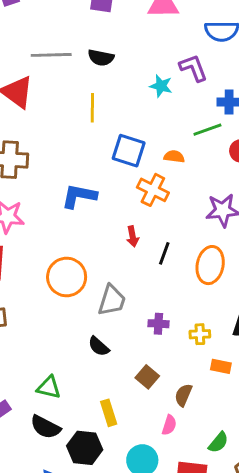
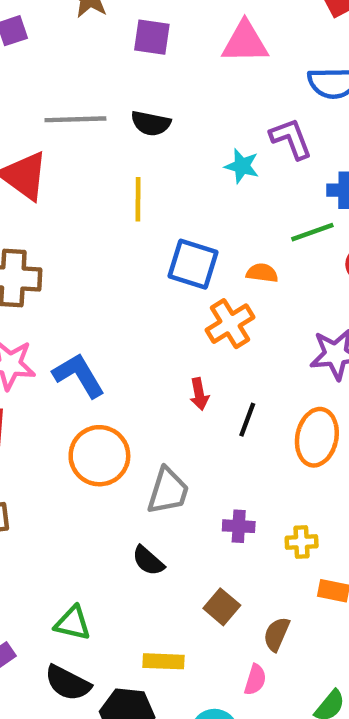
orange cross: (153, 190) -> (230, 324), turned 32
blue L-shape: (79, 196) -> (79, 375), moved, turned 48
yellow rectangle: (109, 413) -> (163, 661), turned -70

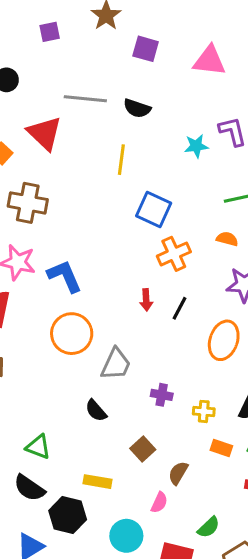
cyan star: (242, 166) -> (196, 146), turned -30
orange semicircle: (262, 273) -> (227, 239), moved
black line: (247, 420) -> (180, 308), moved

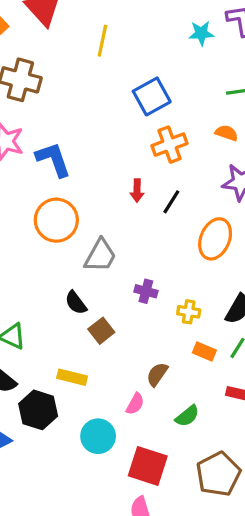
yellow line: (121, 160) -> (102, 41), moved
blue square: (154, 210) -> (152, 96), turned 32
brown square: (143, 449) -> (101, 331), moved
green semicircle: (209, 527) -> (187, 416), moved

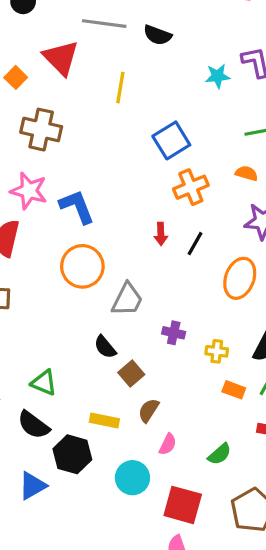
brown semicircle: (157, 374) -> (149, 410), moved

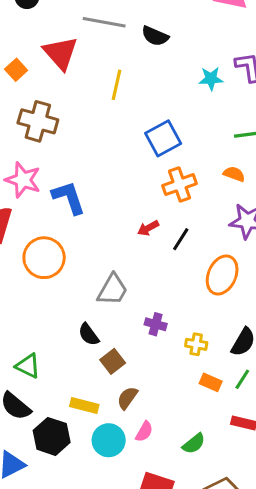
red arrow: (161, 234) -> (148, 228), turned 60
orange circle: (82, 266) -> (44, 258), moved
cyan circle: (132, 478) -> (109, 440), moved

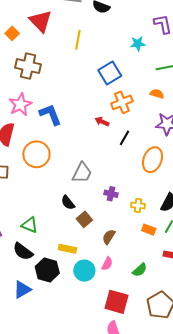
cyan star: (211, 79) -> (138, 44), moved
pink star: (23, 180) -> (20, 104), turned 30
red arrow: (148, 228) -> (102, 122), moved, turned 56
brown semicircle: (127, 398) -> (109, 237), moved

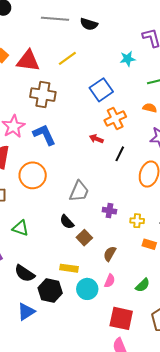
red triangle: (41, 21) -> (28, 61), moved, turned -35
yellow line: (78, 40) -> (67, 58), turned 48
brown cross: (28, 66) -> (43, 95), moved
green triangle: (30, 225) -> (20, 228), moved

